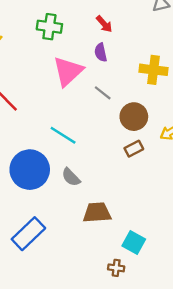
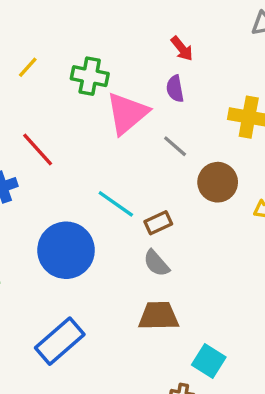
green cross: (49, 27) -> (90, 76), moved
brown rectangle: (134, 149) -> (158, 223), moved
gray semicircle: (71, 177) -> (156, 263), moved

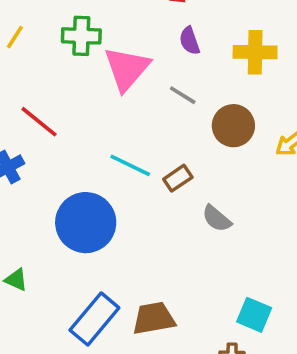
purple semicircle: (175, 89) -> (190, 41), moved
gray semicircle: (156, 263) -> (217, 219), moved
brown trapezoid: (159, 316) -> (154, 318), moved

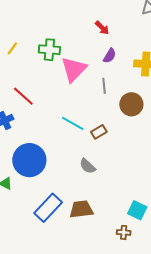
purple semicircle: (190, 41) -> (110, 56), turned -133
gray line: (183, 95) -> (104, 86), turned 49
gray semicircle: (217, 219) -> (87, 166), moved
blue circle: (86, 223) -> (29, 160), moved

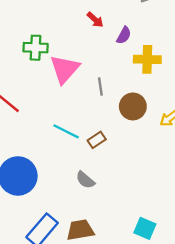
purple semicircle: (110, 56) -> (124, 35), moved

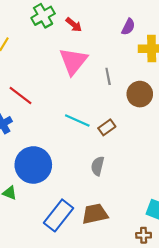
red arrow: (95, 20) -> (74, 25), moved
green cross: (36, 48) -> (43, 16), moved, turned -30
gray semicircle: (85, 180) -> (98, 166), turned 66

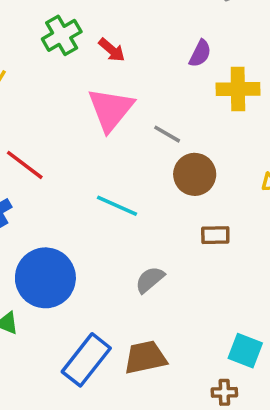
gray line: (108, 76) -> (167, 134), turned -49
brown circle: (140, 94) -> (195, 174), moved
brown rectangle: (107, 127) -> (215, 235), moved, turned 35
gray semicircle: (98, 166) -> (150, 280), turned 36

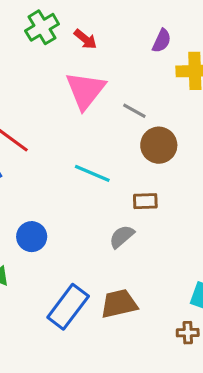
brown rectangle: (215, 235) -> (145, 201), moved
blue circle: (45, 278) -> (32, 237), size x0.6

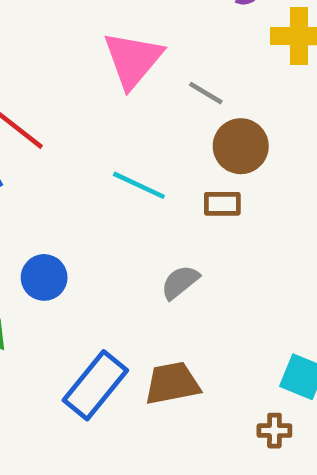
brown rectangle: (145, 201) -> (222, 204), moved

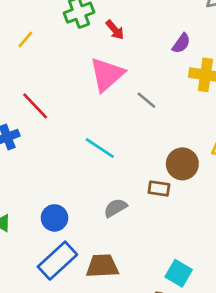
brown circle: (241, 146) -> (182, 164), moved
brown rectangle: (222, 204) -> (159, 189), moved
blue circle: (44, 277) -> (54, 218), moved

